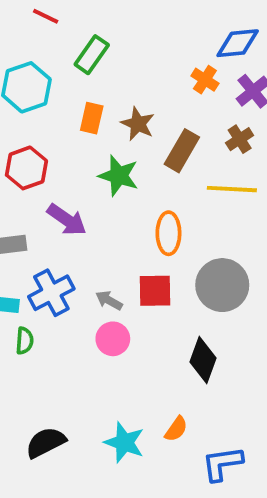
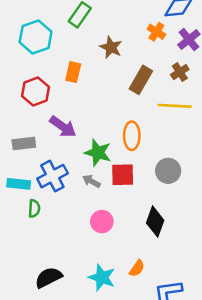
orange rectangle: (92, 118) -> (73, 72), moved
brown star: (138, 124) -> (111, 47), moved
green star: (119, 176) -> (98, 153), moved
gray circle: (222, 285) -> (168, 171), size x0.7
pink circle: (113, 339) -> (102, 222), moved

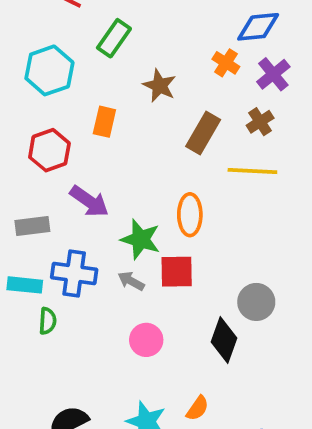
gray circle: (168, 171) -> (256, 302), moved
blue cross: (52, 176) -> (74, 273), turned 36

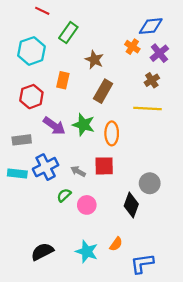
brown rectangle: (203, 133) -> (103, 91), moved
green star: (141, 239) -> (84, 125), moved
blue cross: (74, 273) -> (46, 167), turned -35
green semicircle: (48, 321) -> (64, 195), moved, turned -136

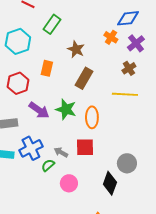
green semicircle: (64, 195) -> (48, 165), moved

